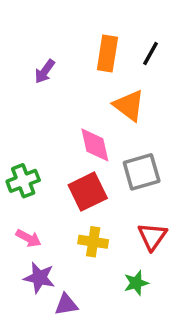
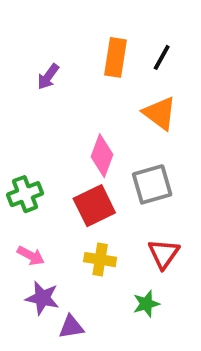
orange triangle: (129, 105) -> (160, 113), moved
pink diamond: (95, 145) -> (102, 156), turned 33

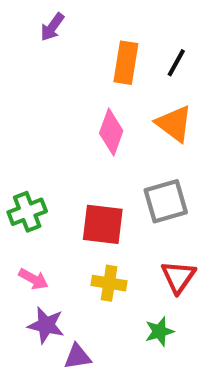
purple arrow: (48, 77) -> (52, 27), moved
pink diamond: (102, 156) -> (111, 132), moved
red square: (94, 206) -> (103, 224), turned 33

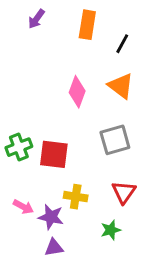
orange rectangle: (126, 63) -> (87, 25), moved
red square: (103, 224) -> (54, 154), moved
pink arrow: (33, 279) -> (23, 207), moved
purple star: (46, 325) -> (51, 217), moved

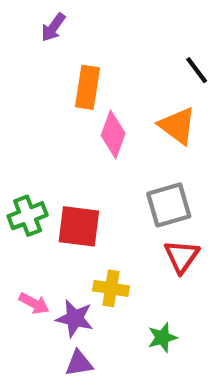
orange rectangle: (87, 25) -> (87, 87), moved
black line: (122, 44) -> (197, 70), moved, turned -66
red triangle: (124, 192) -> (182, 256), moved

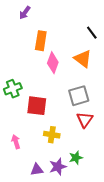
green cross: (28, 216) -> (13, 89), moved
pink arrow: (34, 303) -> (16, 142), turned -136
purple star: (75, 318) -> (58, 167), moved, turned -30

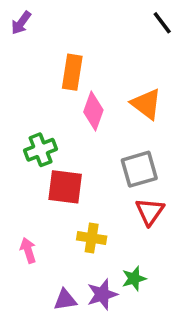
purple arrow: (25, 13) -> (21, 23), moved
black line: (92, 33) -> (162, 23), moved
green cross: (13, 89) -> (40, 150), moved

